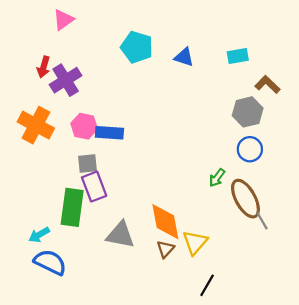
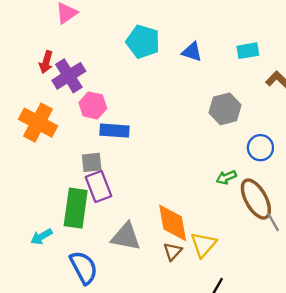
gray hexagon: (248, 112) -> (225, 109), moved
pink hexagon: (84, 126) -> (93, 105), moved
green arrow: (217, 178) -> (226, 177), turned 30
blue semicircle: (50, 262) -> (84, 267), moved, turned 36

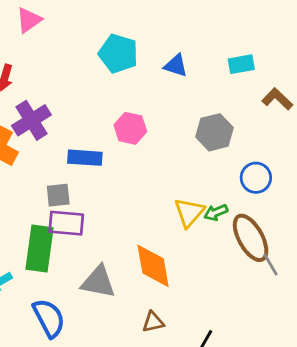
purple cross: (69, 76) -> (31, 120), moved
pink hexagon: (93, 105) -> (130, 128), moved
purple rectangle: (98, 186) -> (66, 223), turned -64
yellow triangle: (203, 245) -> (189, 212), moved
brown triangle: (173, 251) -> (153, 322), moved, turned 36

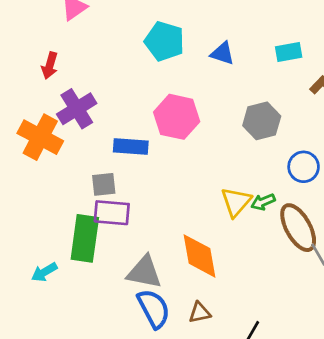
pink hexagon: (130, 128) -> (177, 117), size x1.4
blue semicircle: (49, 318) -> (154, 309), moved

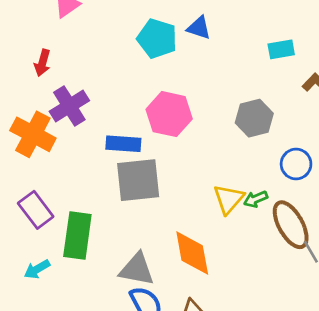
blue triangle: (223, 53) -> (199, 28), moved
gray square: (104, 184) -> (138, 180), moved, size x1.8
purple rectangle: (112, 213) -> (36, 210), moved, turned 48

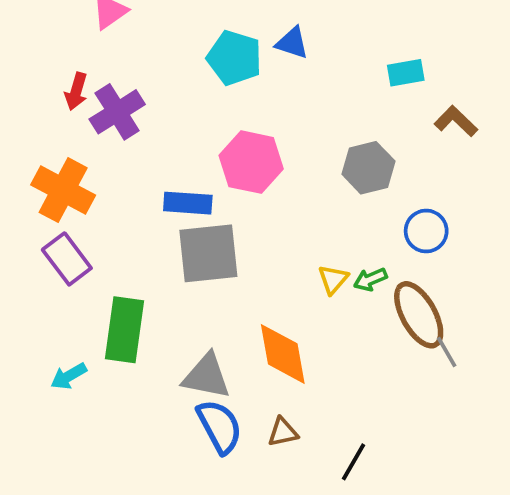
purple cross: (69, 106) -> (117, 112), moved
yellow triangle: (229, 199) -> (333, 279), size x0.7
purple rectangle: (36, 210) -> (67, 259), moved

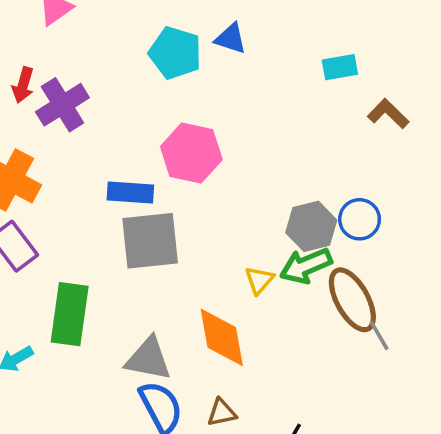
gray hexagon: (368, 168) -> (311, 226), moved
yellow triangle: (333, 279) -> (259, 280), moved
green arrow: (370, 279) -> (306, 266), size x1.6

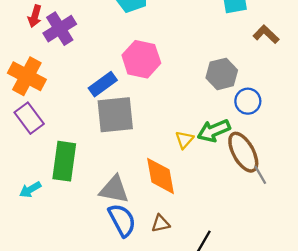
blue rectangle: (130, 192) -> (103, 84), turned -40
gray hexagon: (311, 226) -> (222, 74), moved

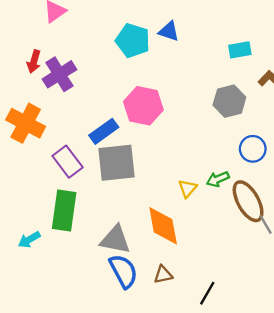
gray hexagon: (222, 74) -> (229, 101), moved
purple rectangle: (29, 118) -> (68, 162), moved
green arrow: (214, 131) -> (218, 179), size x0.7

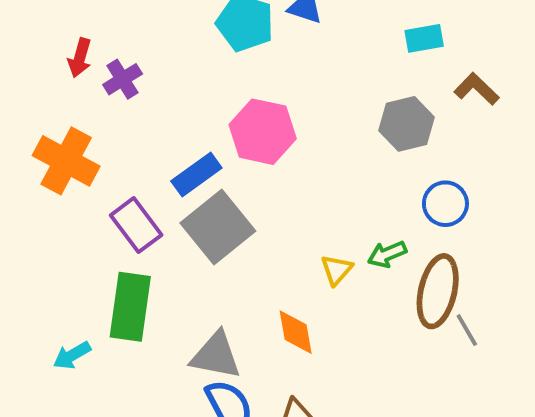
purple cross: (59, 74) -> (123, 79), size x0.7
gray square: (116, 163) -> (218, 227), turned -33
brown ellipse: (248, 201) -> (438, 291), turned 42
orange diamond: (163, 226) -> (296, 332), size x0.7

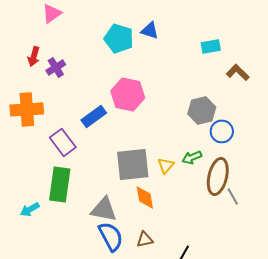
gray hexagon: (407, 124) -> (202, 110), moved
orange cross: (66, 161) -> (27, 109), turned -32
gray square: (218, 227) -> (133, 164), moved, turned 33

